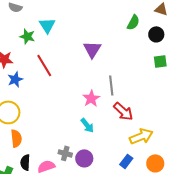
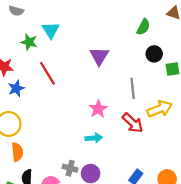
black circle: (156, 34) -> (154, 54), moved
gray line: (111, 85) -> (133, 88), moved
cyan arrow: (87, 125) -> (94, 138), turned -56
yellow arrow: (141, 136) -> (160, 109), moved

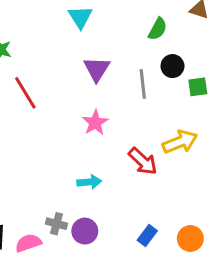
cyan triangle: (51, 30) -> (80, 17), moved
gray line: (133, 88) -> (143, 84), moved
pink star: (98, 109) -> (95, 123), moved

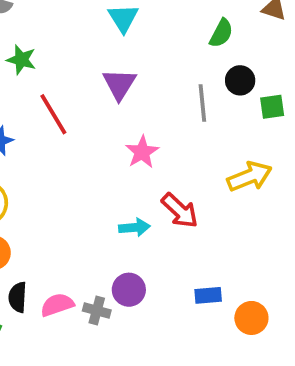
purple triangle: (97, 69) -> (119, 84), moved
red arrow: (143, 161) -> (180, 210), moved
gray cross: (57, 224) -> (97, 310), moved
blue rectangle: (147, 236) -> (208, 295), turned 48
orange circle: (190, 238) -> (251, 318), moved

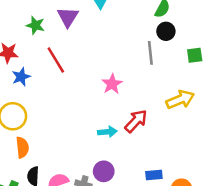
black circle: (240, 80) -> (166, 31), moved
purple triangle: (119, 84) -> (68, 17), moved
red arrow: (180, 210) -> (136, 121), turned -90

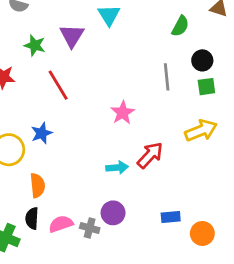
black circle: (166, 31) -> (202, 60), moved
green square: (195, 55) -> (206, 87), moved
blue star: (21, 77) -> (42, 133), moved
orange semicircle: (22, 147) -> (37, 185), moved

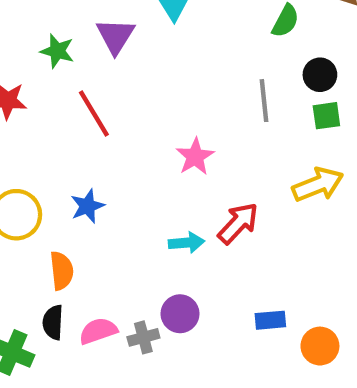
blue star: (42, 133) -> (87, 206), moved
gray cross: (90, 228) -> (143, 337), turned -30

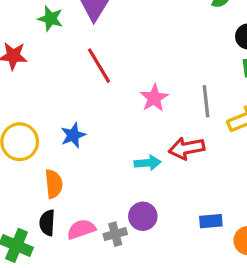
gray line: (264, 101) -> (206, 101), moved
red line: (94, 113) -> (99, 66), moved
red arrow: (238, 223) -> (187, 148), turned -144

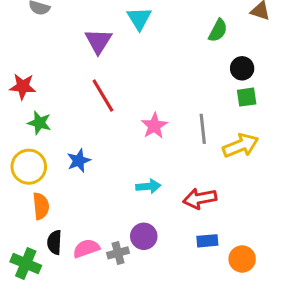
green star: (50, 19) -> (39, 123), moved
red arrow: (187, 148) -> (200, 198), moved
orange semicircle: (54, 184) -> (41, 206), moved

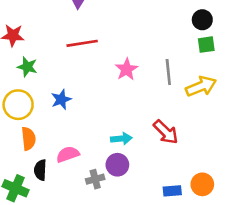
red line: (103, 96) -> (82, 43), turned -68
cyan arrow: (148, 186) -> (121, 139), moved
red arrow: (200, 198) -> (166, 132), turned -124
blue rectangle: (207, 241) -> (172, 191), moved
pink semicircle: (86, 248) -> (68, 154), moved

